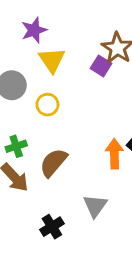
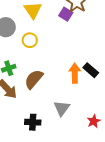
black cross: (52, 227) -> (33, 122), turned 35

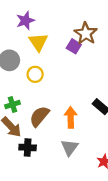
orange arrow: (75, 73) -> (71, 117), moved
black cross: (33, 122) -> (28, 148), moved

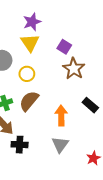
purple star: (25, 21) -> (32, 22), moved
brown star: (86, 33) -> (74, 69), moved
brown semicircle: (39, 116) -> (29, 101), moved

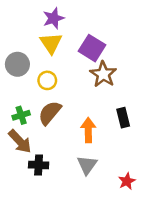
purple square: (64, 47) -> (92, 48), size x1.5
black rectangle: (90, 105) -> (123, 118), turned 35

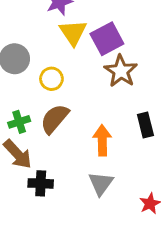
yellow triangle: (51, 43) -> (73, 33), moved
purple square: (92, 48) -> (107, 39), turned 30

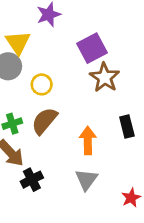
yellow triangle: (73, 33) -> (18, 43), moved
black cross: (41, 183) -> (32, 180), turned -30

